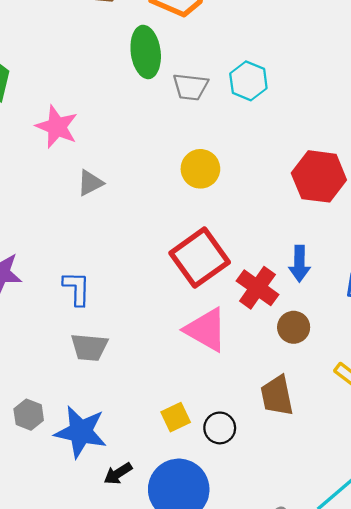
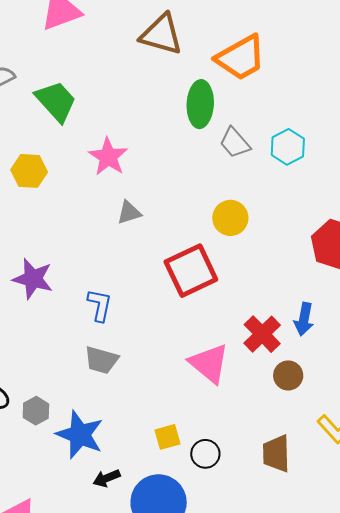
gray trapezoid: (190, 87) -> (235, 143), turned 32
red square: (200, 258) -> (191, 271), moved
brown trapezoid: (277, 396) -> (276, 454), moved

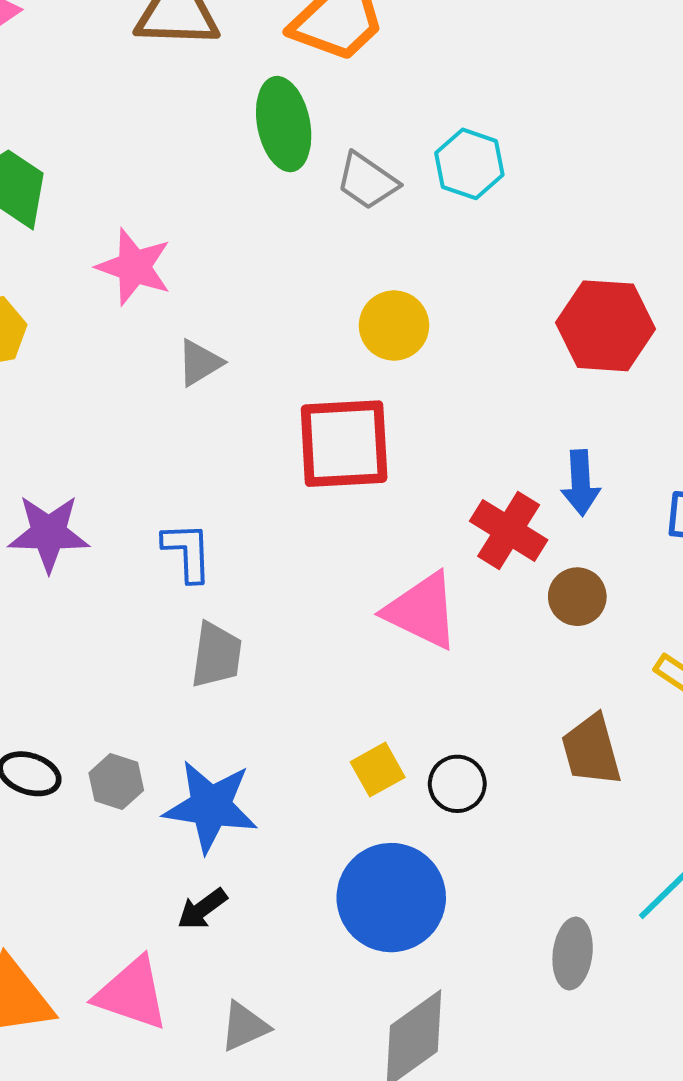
red square: (191, 271) -> (344, 444), turned 36
gray trapezoid: (101, 360) -> (216, 655), turned -84
black arrow: (107, 478) -> (202, 909), moved

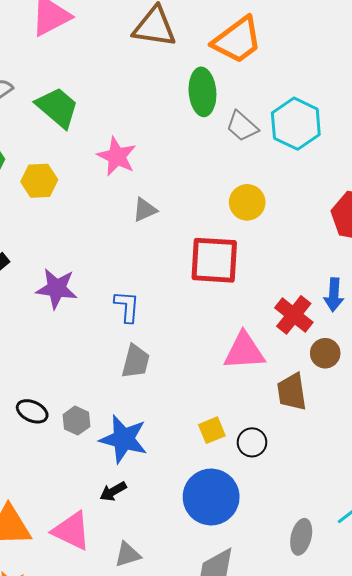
cyan hexagon: (469, 164) -> (296, 124), size x1.4
pink triangle: (422, 611) -> (244, 351), turned -36
brown trapezoid: (591, 750) -> (292, 392), moved

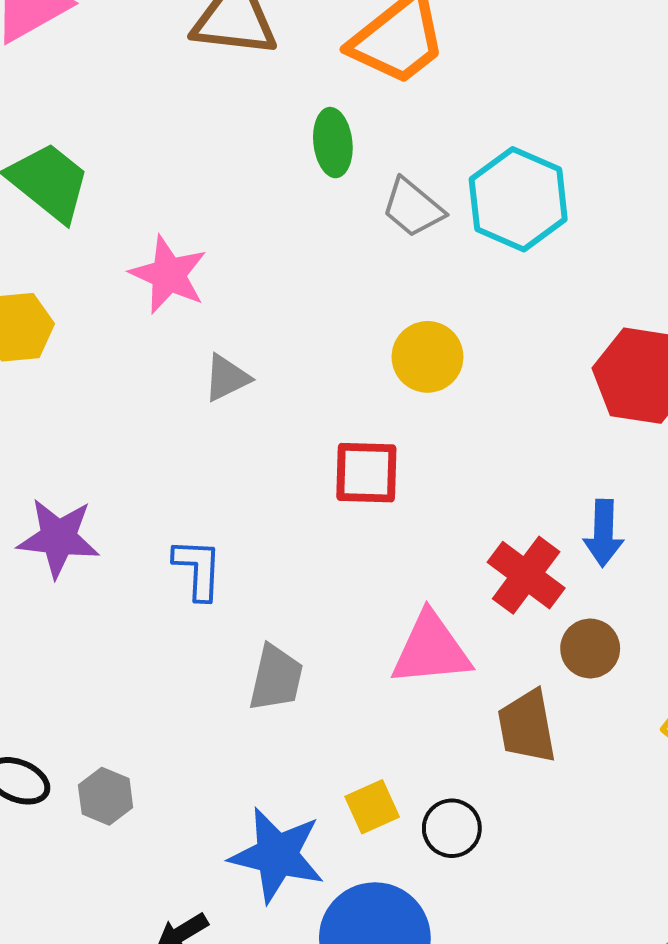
green ellipse: (202, 92) -> (333, 143), size x0.7
red square: (214, 260) -> (366, 473), size x0.7
gray trapezoid: (136, 361) -> (276, 678), moved
blue star: (124, 439) -> (277, 855), moved

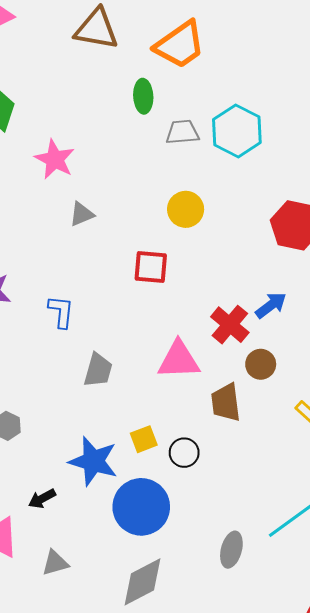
gray trapezoid: (413, 208) -> (182, 132), turned 132
blue arrow: (603, 533) -> (271, 305), turned -132

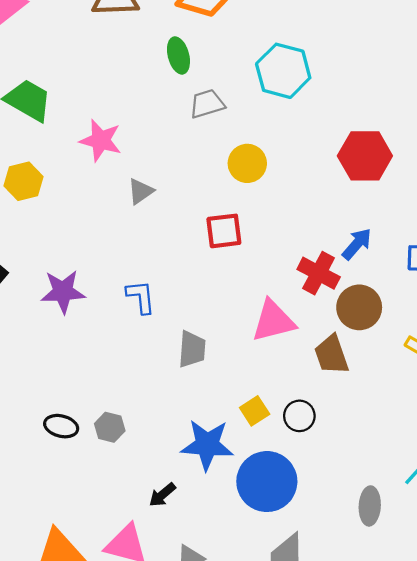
gray trapezoid: (182, 132) -> (207, 104), moved
brown circle: (261, 364) -> (359, 307), size x1.4

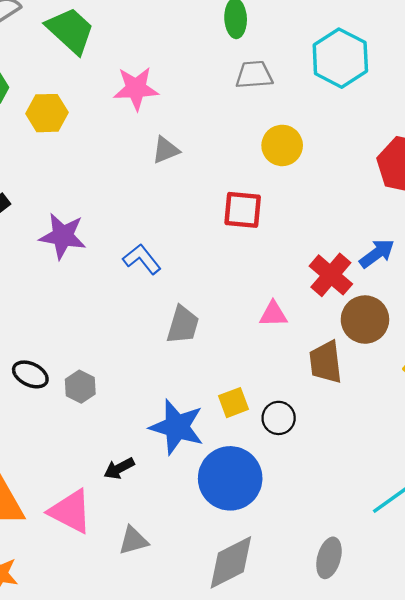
pink star: (101, 140) -> (136, 88), turned -30
blue L-shape: (141, 297) -> (142, 259), turned -45
pink triangle: (273, 321) -> (273, 314), size x0.6
gray ellipse: (370, 506) -> (329, 558), moved

